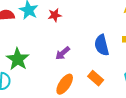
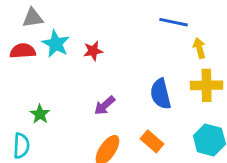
green star: (18, 59) -> (40, 114), size x0.6

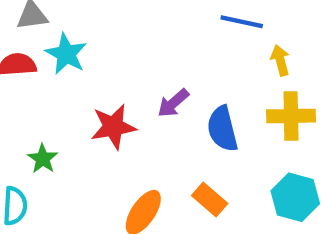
red star: (93, 51) -> (113, 127), moved, size x1.5
purple arrow: (105, 105) -> (173, 103), moved

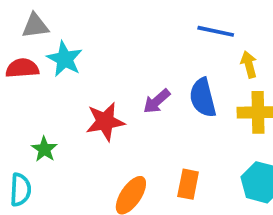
blue semicircle: (222, 129) -> (203, 98), moved
orange rectangle: (210, 199) -> (188, 184), turned 60

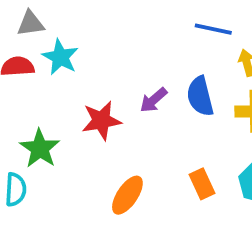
green star: (44, 149) -> (40, 149), size x1.5
orange rectangle: (188, 184) -> (202, 184), moved, turned -36

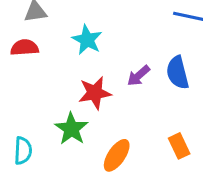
cyan star: (60, 57) -> (87, 40), moved
green star: (40, 149) -> (71, 129), moved

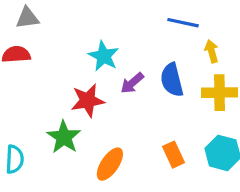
cyan star: (87, 40) -> (104, 56), moved

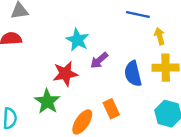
blue semicircle: (172, 80) -> (133, 74), moved
orange rectangle: (173, 155) -> (111, 109), moved

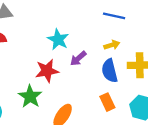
yellow arrow: (160, 36) -> (112, 45), moved, turned 88
orange rectangle: (111, 109) -> (107, 102), moved

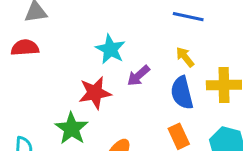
yellow arrow: (112, 45) -> (185, 57), turned -112

